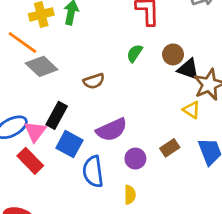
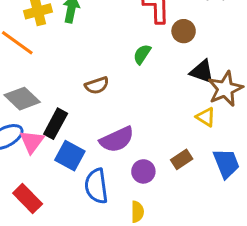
brown circle: (173, 54) -> (184, 31), moved
gray diamond: (42, 66) -> (22, 99), moved
red rectangle: (30, 161) -> (28, 199), moved

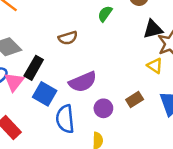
black triangle: (202, 72) -> (153, 29), turned -35

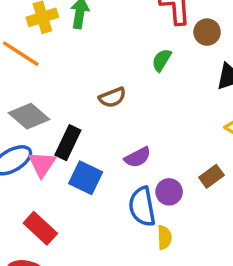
purple semicircle: (83, 82) -> (138, 157), size x0.7
blue semicircle: (65, 119) -> (142, 207), moved

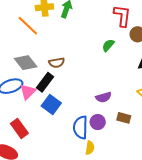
brown semicircle: (112, 97) -> (57, 63), moved
purple semicircle: (138, 157) -> (103, 97), moved
brown rectangle: (211, 176) -> (124, 118), turned 40

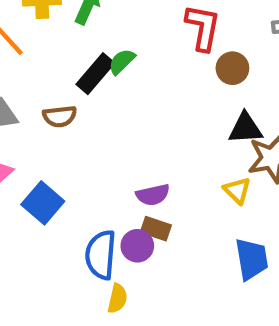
green semicircle: (108, 45) -> (122, 62), moved
black rectangle: (45, 82) -> (95, 74), moved
brown rectangle: (124, 118) -> (156, 229), moved

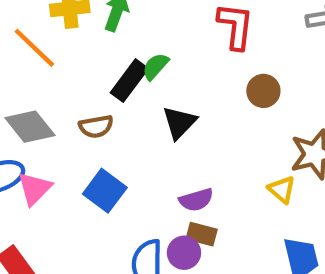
brown circle: (232, 68) -> (263, 91), moved
black triangle: (245, 128) -> (179, 123), moved, turned -39
blue square: (43, 203) -> (105, 191), moved

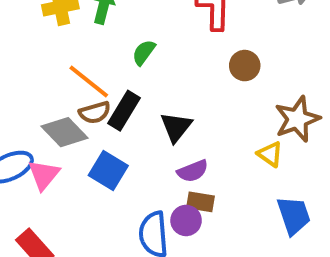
orange line: (34, 48) -> (89, 82), moved
black rectangle: (129, 81) -> (124, 111), moved
black triangle: (179, 123) -> (176, 127), moved
gray diamond: (30, 127) -> (65, 132), moved

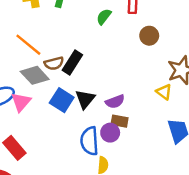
green semicircle: (144, 52) -> (104, 17), moved
orange line: (89, 82) -> (28, 45), moved
black triangle: (176, 127) -> (85, 99), moved

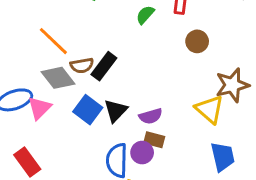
yellow triangle: (164, 92) -> (210, 109), size x1.5

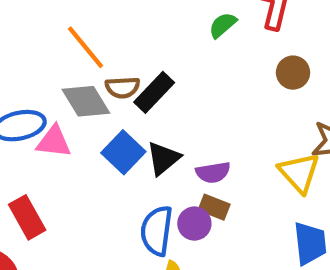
pink triangle: (39, 108) -> (54, 142), turned 45

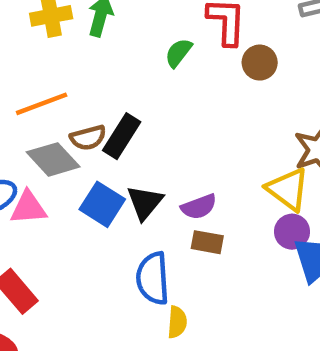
orange line: (86, 47) -> (42, 104), turned -60
brown circle: (293, 73) -> (260, 63), moved
purple circle: (194, 224) -> (292, 232), moved

